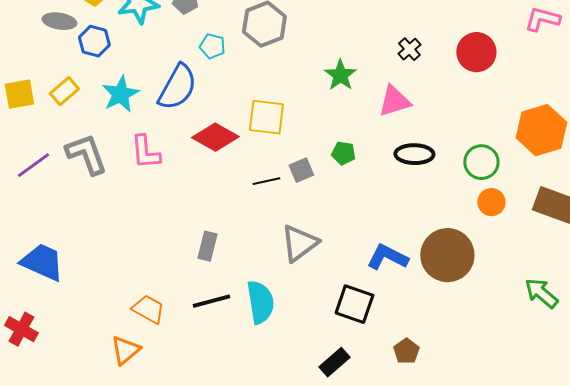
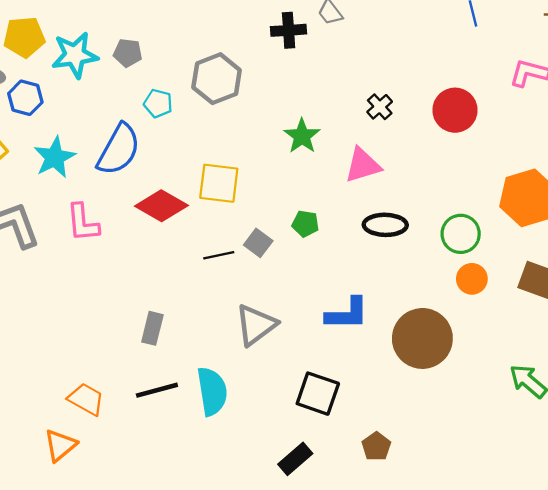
gray square: (301, 170) -> (258, 243), turned -30
blue L-shape: (387, 257) -> (347, 314), moved, turned 153

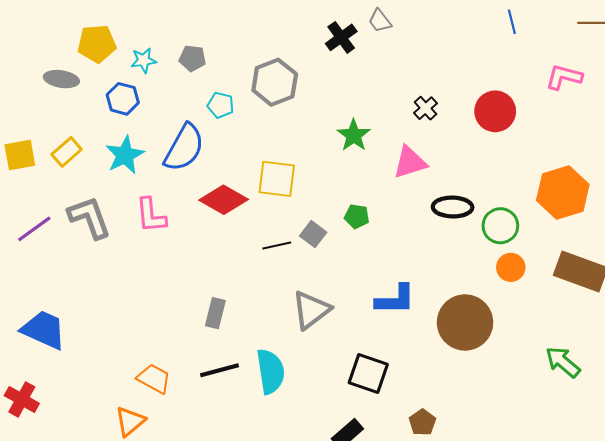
black cross: (289, 30) -> (341, 37), turned -32
cyan star: (75, 55) -> (144, 60), size x0.6
blue hexagon: (25, 98) -> (123, 99), moved
black ellipse: (385, 225) -> (453, 207), moved

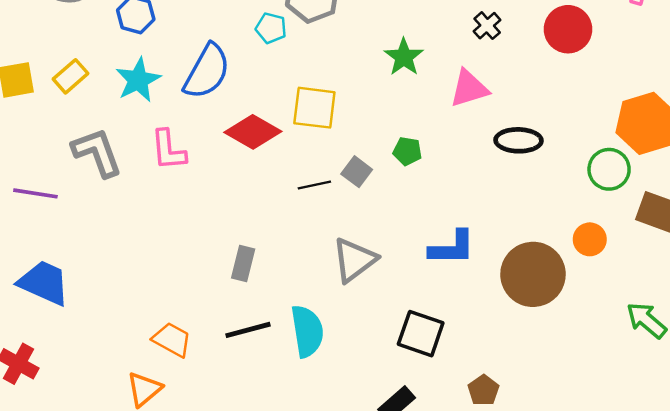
cyan pentagon: (221, 105) -> (271, 28), moved
green circle: (500, 226) -> (609, 169), moved
purple line: (34, 229) -> (35, 193), moved, turned 45
orange circle: (511, 267) -> (590, 239), moved

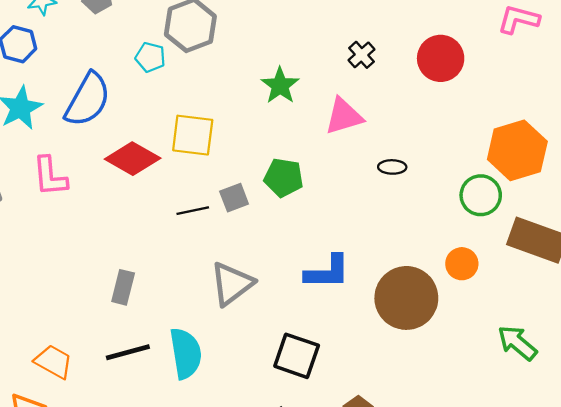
black ellipse: (518, 140) -> (392, 167), size x0.6
green pentagon: (407, 151) -> (284, 178), size x1.4
gray square: (357, 172) -> (234, 198), turned 32

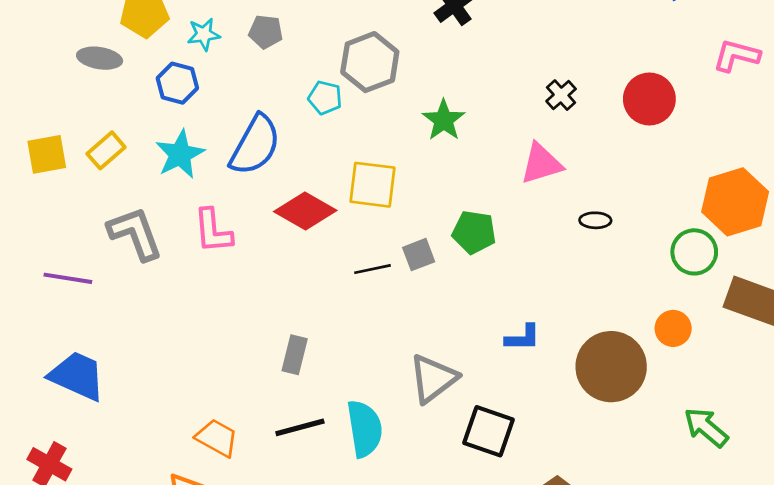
green star: (280, 86) -> (444, 120), moved
blue L-shape: (327, 272) -> (523, 338), size x0.7
gray triangle: (232, 284) -> (433, 379), moved
green arrow: (517, 343) -> (706, 427), moved

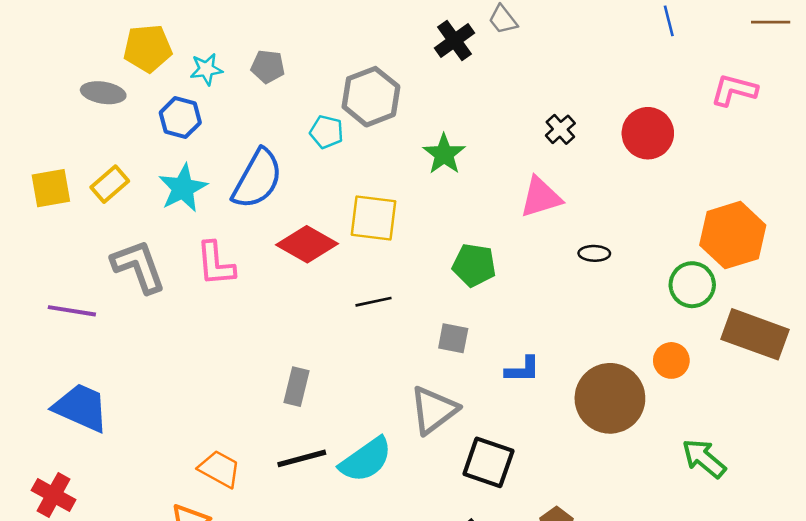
gray square: (419, 255) -> (453, 338), moved, turned 32
cyan semicircle: (365, 429) -> (366, 460), turned 64

